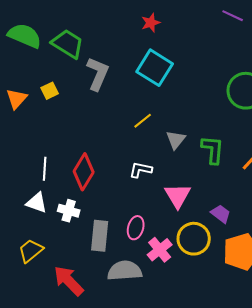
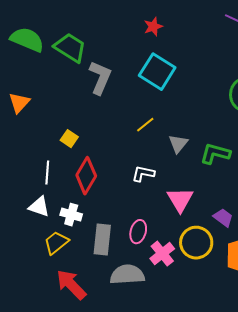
yellow square: (50, 91) -> (69, 139), moved, turned -30
green L-shape: (213, 150) -> (215, 154), turned -80
yellow trapezoid: (31, 251) -> (56, 243), moved

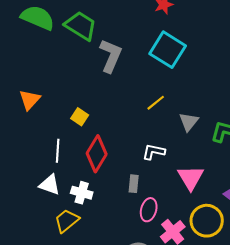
orange triangle: (19, 103) -> (30, 100), moved
gray rectangle: (102, 240) -> (134, 184), moved, size x0.6

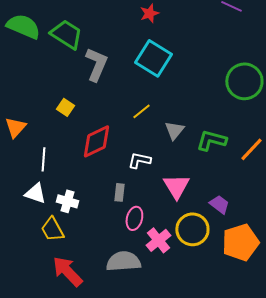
orange triangle: (30, 100) -> (15, 127), moved
yellow square: (80, 117) -> (65, 107), moved
red diamond: (97, 154) -> (96, 141), moved, turned 33
yellow trapezoid: (67, 221) -> (52, 229), turned -80

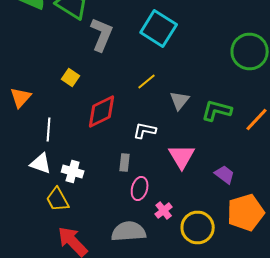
yellow circle: (192, 229) -> (198, 228), moved
pink cross: (158, 240) -> (164, 210), size x0.7

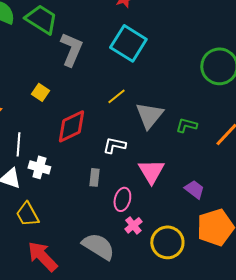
gray triangle: (180, 100) -> (149, 115), size x1.4
green L-shape: (217, 110) -> (186, 125), size x0.7
white cross: (73, 172) -> (39, 167), moved
pink ellipse: (140, 188) -> (122, 199), moved
gray semicircle: (129, 232) -> (98, 246), turned 36

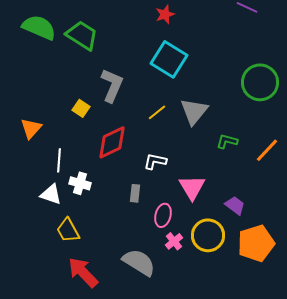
gray L-shape: (71, 49) -> (112, 85), moved
gray triangle: (149, 115) -> (194, 111), moved
yellow circle: (167, 242) -> (208, 235), moved

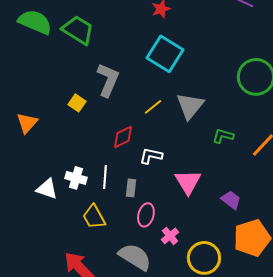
red diamond: (112, 142) -> (123, 137), moved, size x0.7
white line: (59, 160) -> (105, 177), moved
pink ellipse: (163, 215) -> (146, 215), moved
yellow trapezoid: (68, 230) -> (94, 217), moved
yellow circle: (208, 235) -> (204, 258), moved

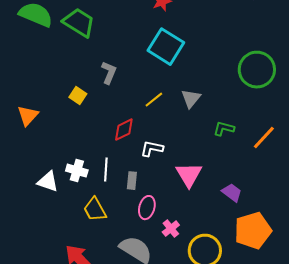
gray L-shape: (108, 80) -> (109, 73), size x0.7
gray triangle: (190, 106) -> (191, 99), size x0.7

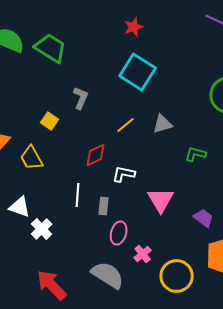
gray triangle: (191, 99) -> (163, 124), turned 35
white cross: (77, 171) -> (42, 229), moved, turned 30
yellow trapezoid: (95, 210) -> (32, 158), moved

